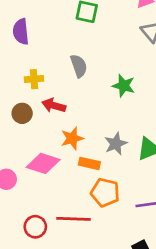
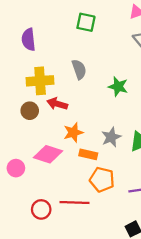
yellow cross: (34, 79) -> (40, 81), size x1.6

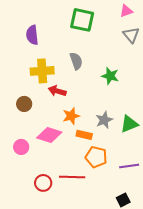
green square: (86, 22) -> (82, 20), size x1.4
brown circle: (30, 111) -> (24, 104), moved

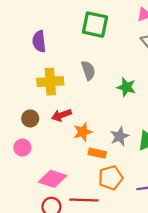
red arrow: (57, 91) -> (61, 115), moved, turned -36
pink diamond: (49, 135) -> (53, 179), moved
pink circle: (21, 147) -> (22, 148), moved
orange pentagon: (96, 157) -> (111, 178), turned -30

